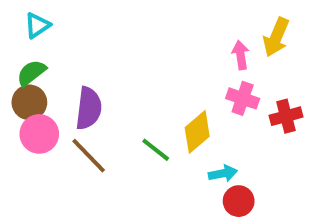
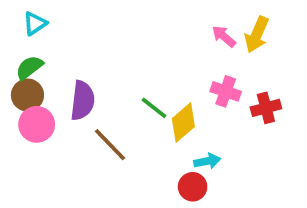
pink arrow: (241, 55) -> (224, 36), moved, turned -40
green line: (156, 150) -> (154, 108), moved
brown line: (89, 156) -> (110, 145), moved
red circle: (239, 201) -> (193, 187), moved

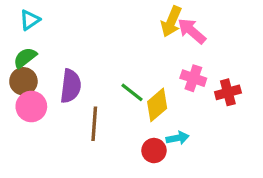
yellow arrow: (257, 35) -> (171, 22), moved
pink arrow: (224, 36) -> (192, 31), size x1.4
brown line: (110, 145) -> (94, 124), turned 48
red circle: (193, 187) -> (154, 151), moved

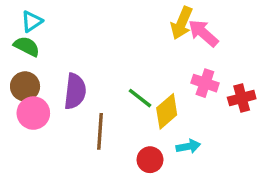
green semicircle: (25, 58) -> (27, 46), moved, turned 65
red circle: (154, 151) -> (150, 160), moved

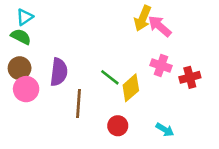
cyan arrow: (188, 146) -> (165, 130), moved, turned 42

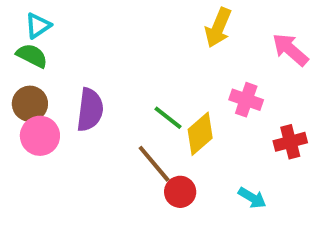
pink arrow: (160, 26) -> (290, 50), moved
red cross: (190, 77) -> (290, 142), moved
brown line: (78, 103) -> (154, 164), moved, turned -44

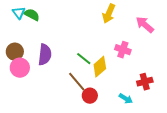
cyan triangle: (38, 26) -> (19, 13), turned -32
green semicircle: (32, 56) -> (32, 15), moved
red cross: (290, 142) -> (145, 82), moved

